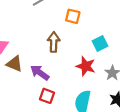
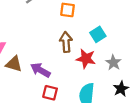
brown arrow: (54, 42) -> (66, 42), moved

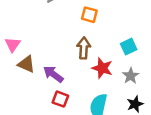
cyan square: (98, 34) -> (129, 47), moved

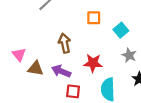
orange square: (89, 15) -> (94, 18), moved
brown arrow: (84, 48) -> (65, 43), moved
red star: (102, 68) -> (93, 63), moved

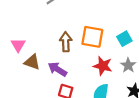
orange square: (94, 18) -> (92, 37), moved, size x1.5
red star: (93, 63) -> (103, 66), moved

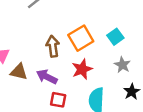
orange square: (92, 37) -> (81, 38), turned -35
red star: (103, 66) -> (82, 69), moved, turned -30

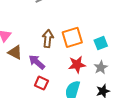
red star: (82, 69) -> (77, 65), moved

